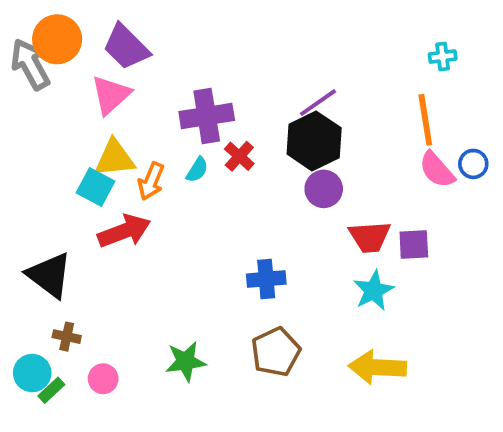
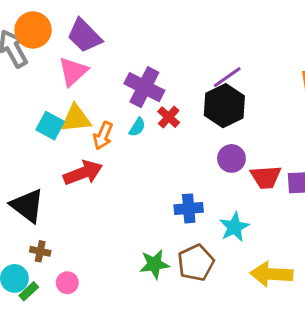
purple cross: (207, 116) -> (144, 87), turned 36
cyan square: (95, 187) -> (50, 126), moved
purple circle: (324, 189) -> (231, 158), moved
cyan star: (374, 291) -> (234, 227), moved
green star: (186, 361) -> (154, 264), moved

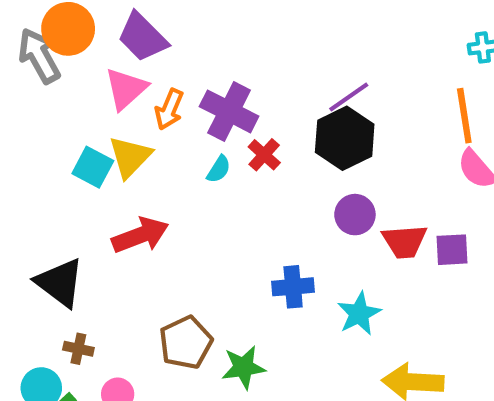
yellow triangle: (76, 119) -> (130, 157), turned -40
orange arrow: (103, 136) -> (169, 109), moved
brown pentagon: (196, 263) -> (186, 343), moved

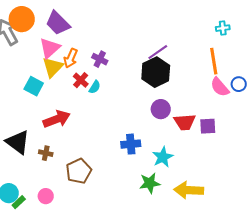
purple cross: (229, 111) -> (100, 59), size x0.6
red cross: (264, 155) -> (81, 80), moved
yellow triangle: (130, 157) -> (53, 67), moved
brown cross: (78, 349) -> (46, 153), moved
green star: (244, 367) -> (150, 183), moved

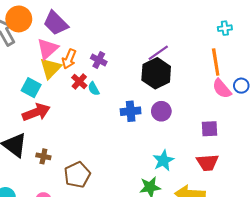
cyan semicircle: (95, 87) -> (94, 89), turned 120
red arrow: (57, 119) -> (36, 112), moved
red trapezoid: (185, 122) -> (207, 163), moved
blue cross: (131, 144) -> (131, 111), moved

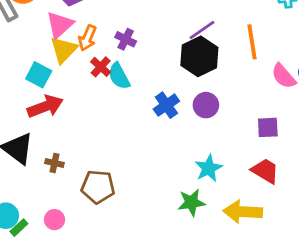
orange line: (216, 62) -> (252, 42), moved
cyan semicircle: (94, 89) -> (119, 76), size x1.5
blue cross: (131, 111) -> (166, 105), turned -30
red trapezoid: (207, 163) -> (265, 171), turned -145
brown pentagon: (77, 175) -> (98, 187), turned 30

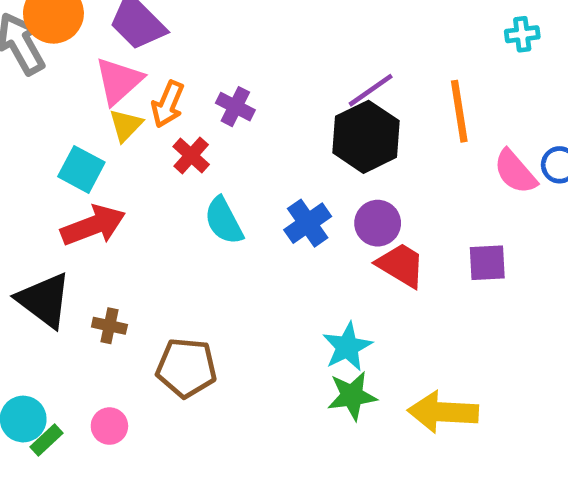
yellow triangle: (64, 50) -> (126, 125), size x0.7
cyan semicircle: (119, 76) -> (224, 221), moved
cyan star: (209, 168) -> (347, 347), moved
red trapezoid: (265, 171) -> (401, 265), moved

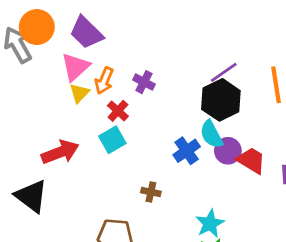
cyan square: (81, 169) -> (112, 140), moved, turned 32
cyan semicircle: (224, 221) -> (211, 134), moved
red trapezoid: (401, 265) -> (251, 160), moved
brown cross: (109, 326) -> (151, 192), moved

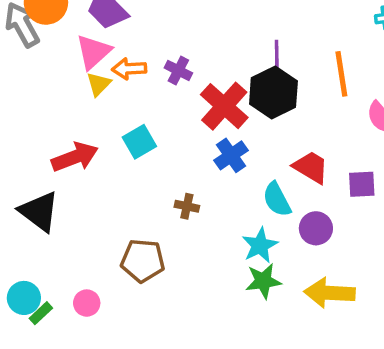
purple line: (224, 72) -> (277, 59), turned -56
orange arrow: (104, 81) -> (129, 69), turned 64
red cross: (118, 111) -> (224, 106), moved, size x1.8
cyan semicircle: (211, 134) -> (277, 199), moved
purple circle: (228, 151) -> (316, 228), moved

